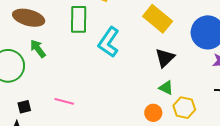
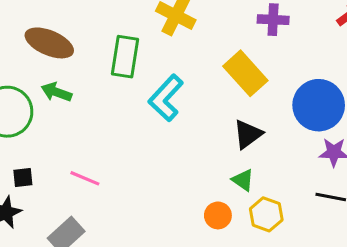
green arrow: (38, 49) -> (56, 92), turned -42

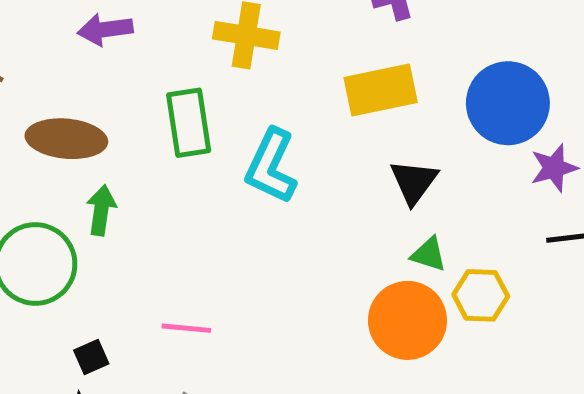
yellow rectangle: (245, 73) -> (381, 90), turned -42
green arrow: (56, 92) -> (101, 210), turned 96
orange circle: (218, 215) -> (407, 320), size x1.8

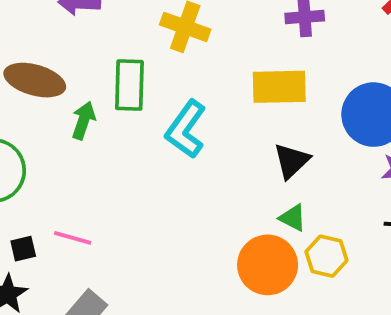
green arrow: (101, 210) -> (84, 120), moved
pink line: (186, 328) -> (73, 238), moved

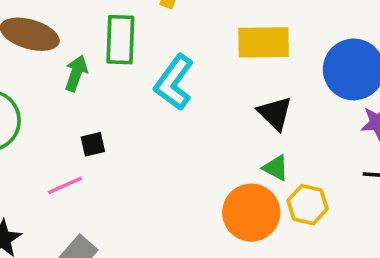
black triangle: (292, 161) -> (275, 113), turned -33
pink line: (73, 238) -> (65, 185), turned -40
black square: (23, 249) -> (93, 144), moved

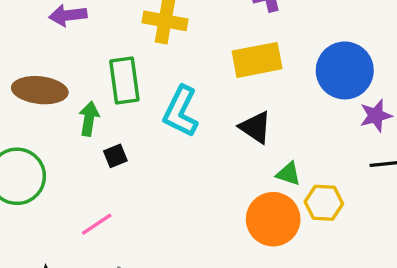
black triangle: (275, 113) -> (255, 127), moved
black square: (93, 144) -> (115, 156), moved

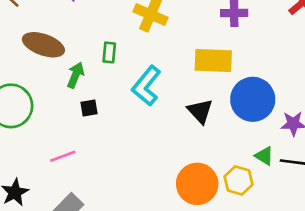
blue circle: (345, 70) -> (253, 99), moved
green rectangle: (124, 81) -> (109, 52), size x0.6
green triangle: (288, 174) -> (264, 156), moved

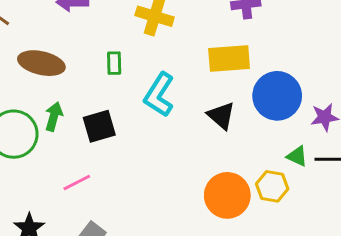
green arrow: (76, 75) -> (54, 116), moved
black square: (89, 108) -> (99, 126), size x1.6

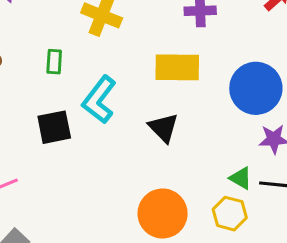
blue circle: (277, 96) -> (256, 88), moved
black square: (99, 126) -> (54, 127), moved
yellow hexagon: (272, 186) -> (230, 214), moved

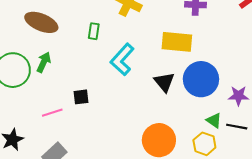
blue circle: (256, 88) -> (201, 79), moved
black square: (54, 127) -> (81, 97), moved, size x0.7

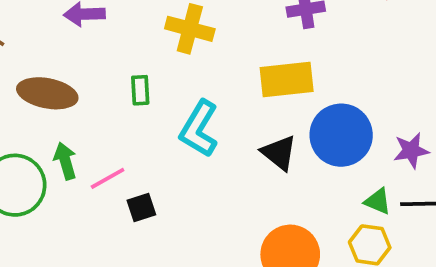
green arrow: (44, 62) -> (65, 161), turned -30
pink line: (52, 113) -> (108, 178), moved

